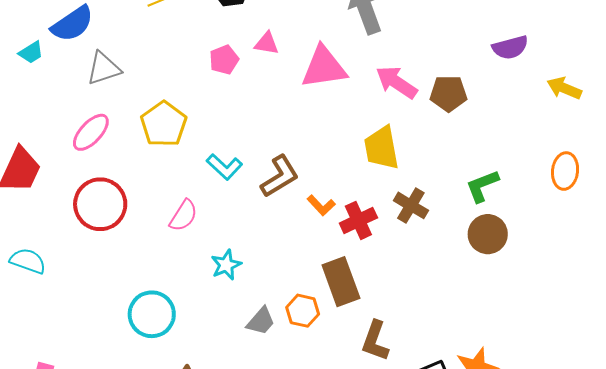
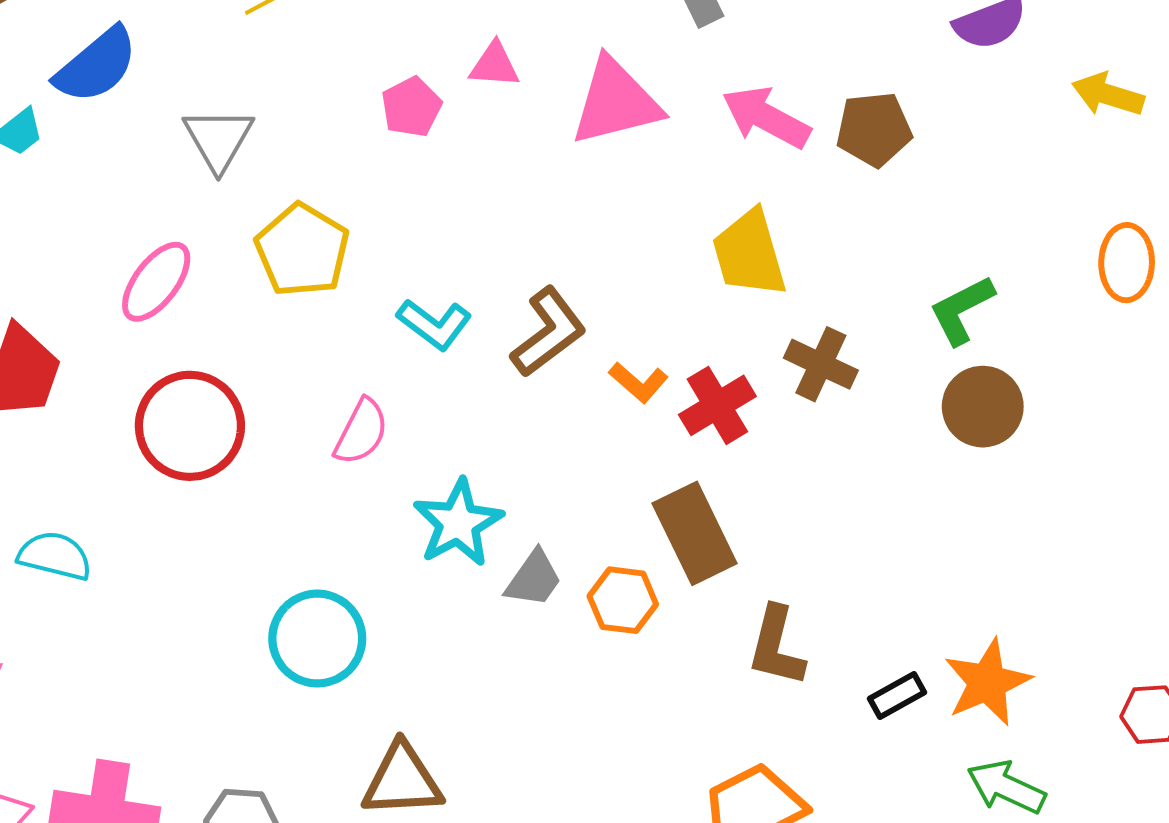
gray triangle: (104, 68) -> (218, 139), moved, turned -36
cyan star: (226, 265) -> (458, 523), size x1.4
gray trapezoid: (261, 321) -> (534, 579), moved

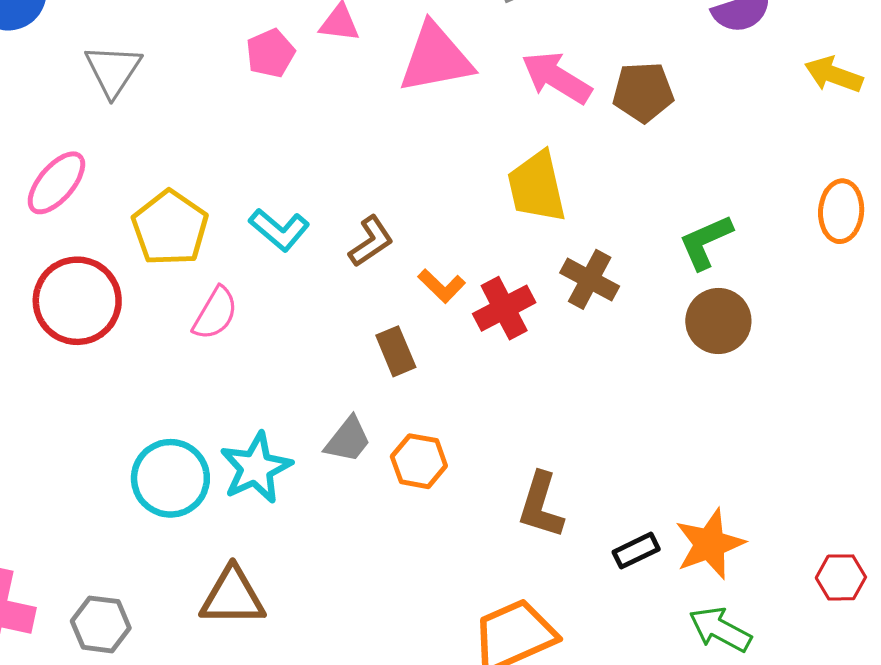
yellow pentagon: (302, 250) -> (170, 228), moved
brown L-shape: (548, 332) -> (371, 241), size x0.7
cyan star: (458, 523) -> (256, 468), moved
brown rectangle: (695, 533) -> (396, 351), moved, size x0.6

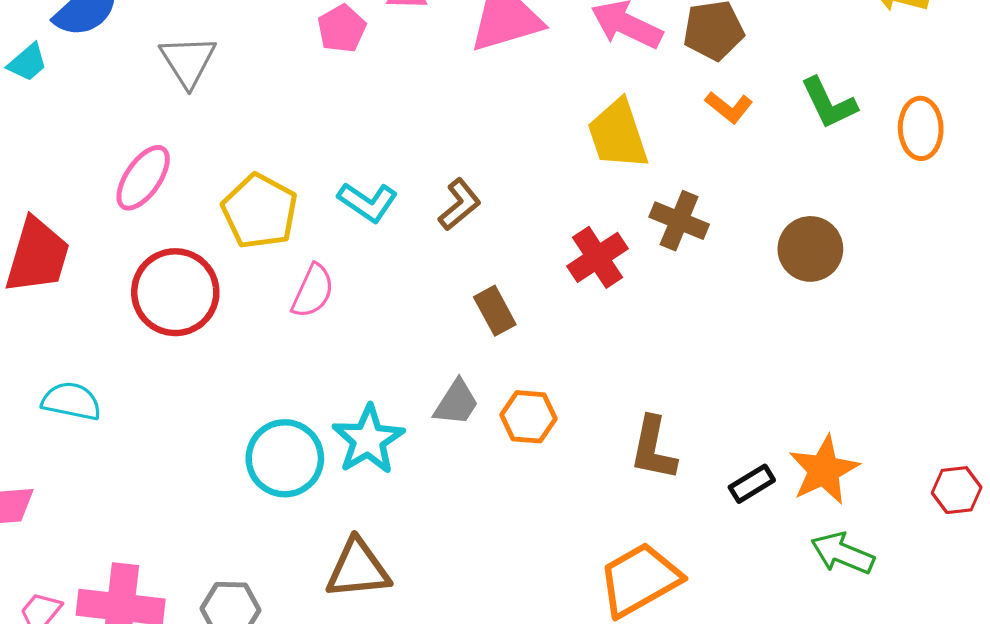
green L-shape: (706, 242) -> (829, 103), moved, turned -86
orange L-shape: (442, 286) -> (729, 107), moved

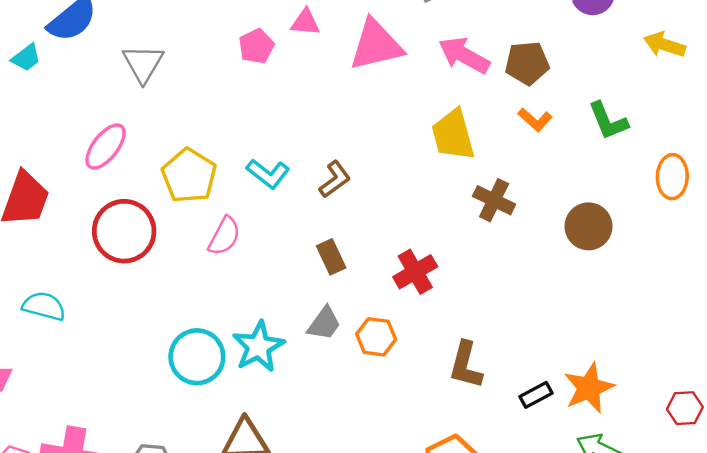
orange ellipse: (921, 128) -> (672, 177), moved
red cross: (598, 257) -> (415, 272), moved
brown rectangle: (495, 311) -> (331, 257), moved

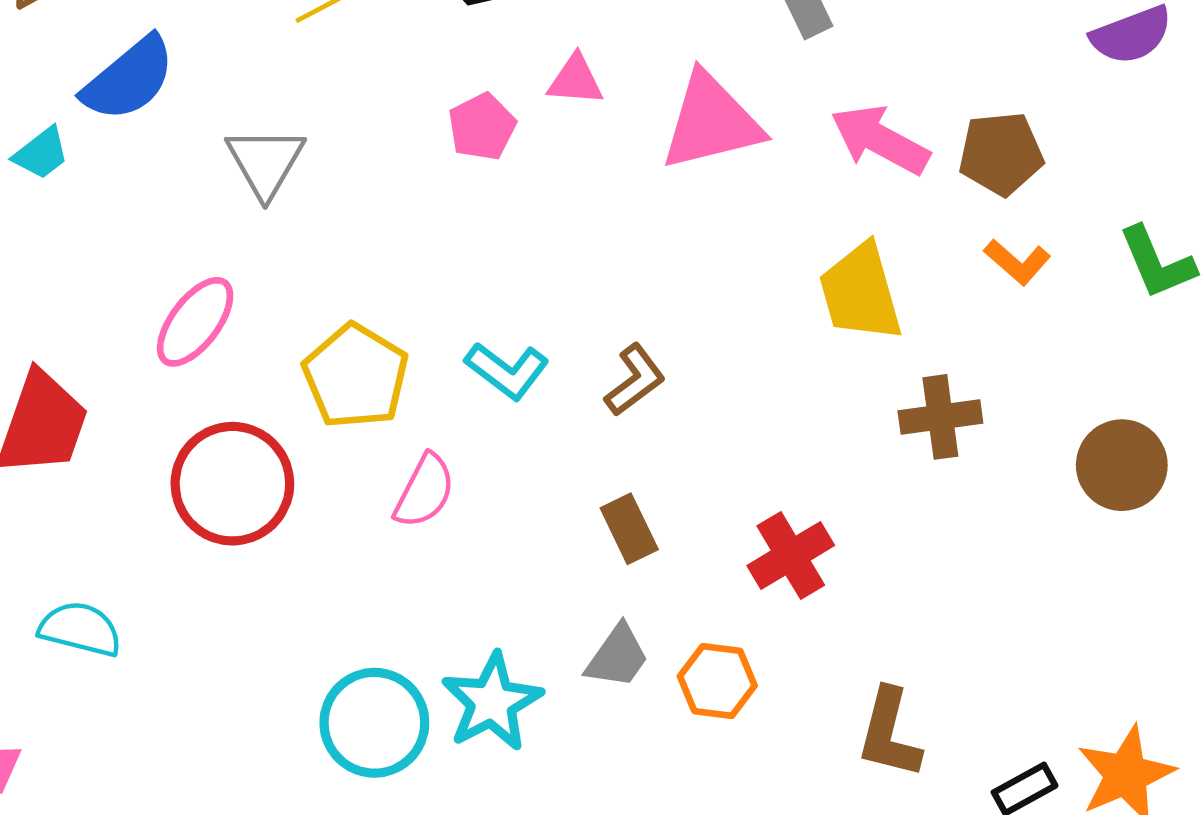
brown cross: (494, 200) -> (940, 417), turned -33

